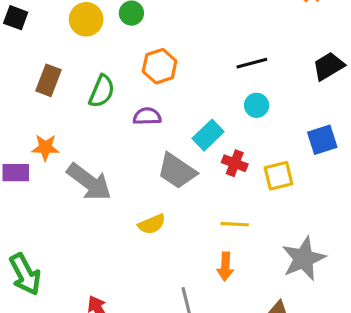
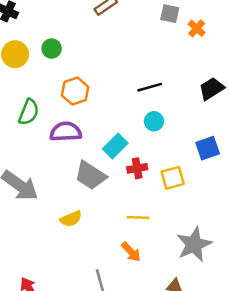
purple semicircle: (147, 116) -> (66, 132), size x1.4
red cross: (235, 163) -> (137, 168), turned -30
orange arrow: (225, 266) -> (131, 252), turned -45

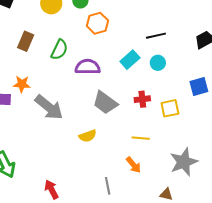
orange hexagon: (75, 91) -> (97, 23), moved
cyan rectangle: (115, 146) -> (130, 60), moved

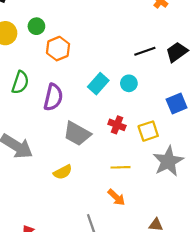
black line: (156, 36) -> (145, 51), moved
purple semicircle: (88, 67) -> (53, 97), turned 110
red cross: (142, 99) -> (117, 125), turned 35
gray star: (184, 162) -> (168, 161), moved

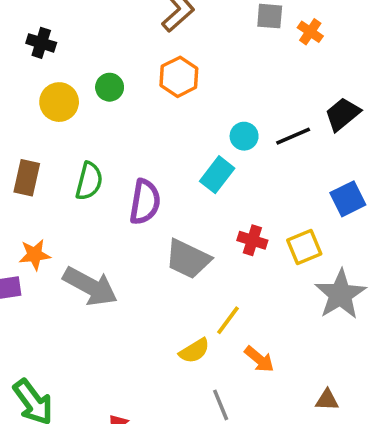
orange hexagon: (58, 49) -> (179, 77), moved
black line: (145, 51) -> (293, 136), moved
cyan circle: (129, 83) -> (244, 136), moved
yellow line: (120, 167) -> (228, 320), moved, turned -48
yellow semicircle: (63, 172) -> (194, 351), moved

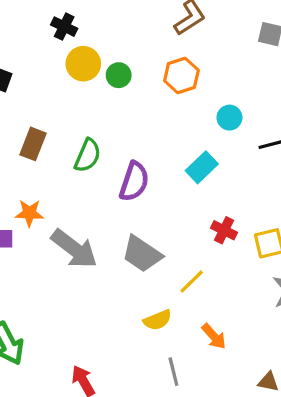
yellow circle: (59, 102) -> (83, 64), moved
cyan circle: (244, 136) -> (229, 118), moved
gray trapezoid: (188, 259) -> (142, 254), moved
yellow line: (228, 320) -> (192, 282), moved

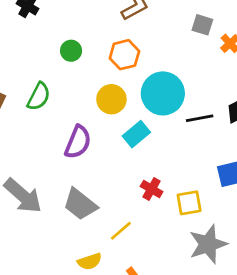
yellow circle: (83, 64) -> (111, 99), moved
cyan circle: (229, 118) -> (163, 93), size x2.0
green semicircle: (88, 155) -> (39, 96), moved

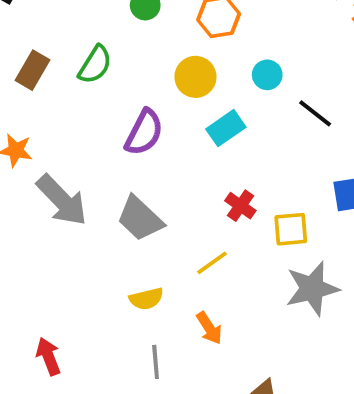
cyan circle: (163, 93) -> (267, 75), size x0.5
black line: (200, 118) -> (315, 113), turned 44
yellow line: (121, 231) -> (212, 263), moved

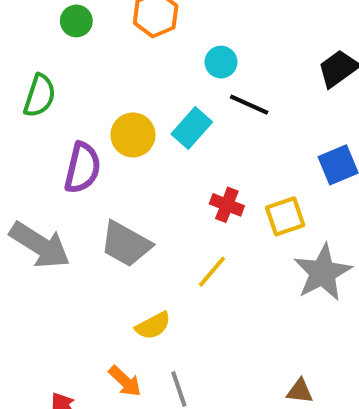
yellow circle: (195, 77) -> (133, 135), moved
black line: (315, 113) -> (249, 105), moved
purple semicircle: (144, 132) -> (83, 168), moved
orange arrow: (209, 328) -> (125, 381), moved

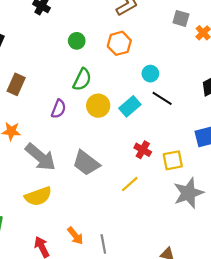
green semicircle: (40, 96) -> (82, 79), moved
purple semicircle: (83, 168) -> (59, 109), moved, size x0.7
yellow semicircle: (153, 326) -> (38, 196), moved, size x1.4

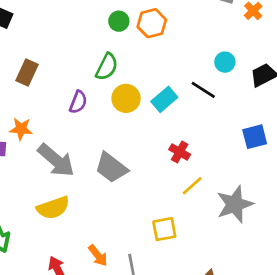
green circle: (77, 41) -> (119, 21), moved
cyan circle: (150, 74) -> (225, 62), moved
yellow square: (173, 160) -> (164, 229), moved
yellow line: (130, 184) -> (192, 186), moved

